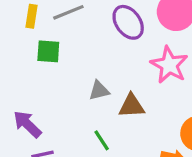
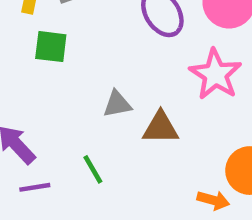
green line: (102, 140) -> (93, 169), moved

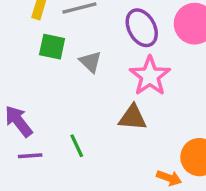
pink star: (215, 74) -> (150, 76), moved
gray triangle: (117, 104) -> (90, 62), moved, turned 50

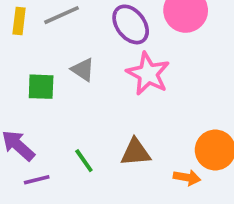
green square: (52, 47) -> (41, 87), moved
brown triangle: (133, 118) -> (135, 152), moved

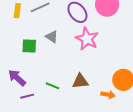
green line: (84, 161) -> (53, 86), turned -32

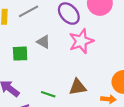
pink star: (87, 39) -> (81, 41), turned 30

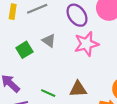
green square: (20, 54) -> (24, 50), turned -35

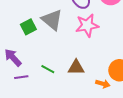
gray triangle: (49, 41) -> (52, 20), size x1.6

